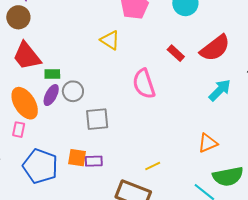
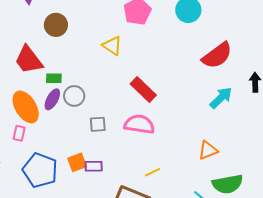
brown circle: (18, 17) -> (56, 25), moved
red rectangle: (176, 53) -> (143, 90), moved, size x1.5
pink semicircle: (144, 84) -> (139, 124), moved, turned 116
gray square: (97, 119) -> (98, 124), size x0.7
orange square: (77, 158) -> (77, 162), turned -30

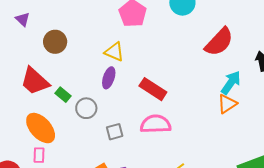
green rectangle: (54, 78) -> (63, 95), turned 49
purple ellipse: (52, 99) -> (109, 78), moved
orange triangle: (208, 150) -> (227, 104), moved

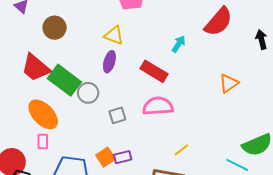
cyan arrow: (231, 83) -> (179, 44), moved, size x0.7
green rectangle: (63, 95) -> (64, 80), size x2.0

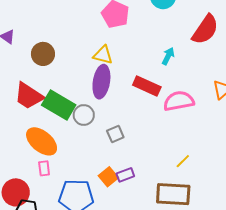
purple ellipse: (109, 62) -> (101, 82), size x1.5
pink semicircle: (158, 106) -> (179, 101), moved

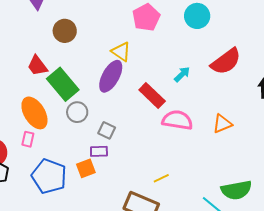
red trapezoid: (29, 96) -> (37, 66), size x0.7
gray circle: (84, 115) -> (77, 112), moved
gray square: (115, 134) -> (107, 130), turned 30
purple rectangle: (125, 175) -> (99, 151), moved

